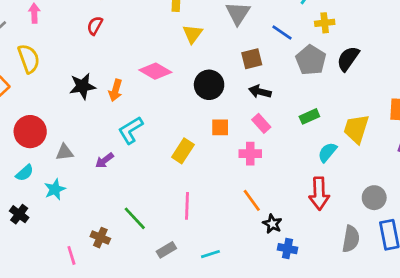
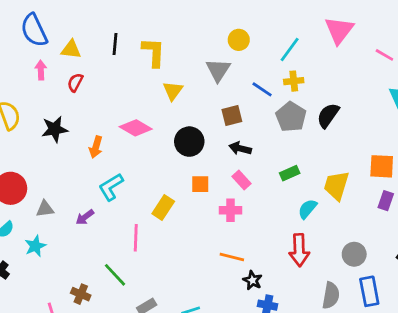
pink arrow: (34, 13) -> (41, 70), moved
yellow cross: (325, 23) -> (294, 81), moved
black star: (82, 86) -> (55, 129), moved
orange line: (252, 200) -> (232, 257), turned -40
pink line: (187, 206) -> (136, 238), moved

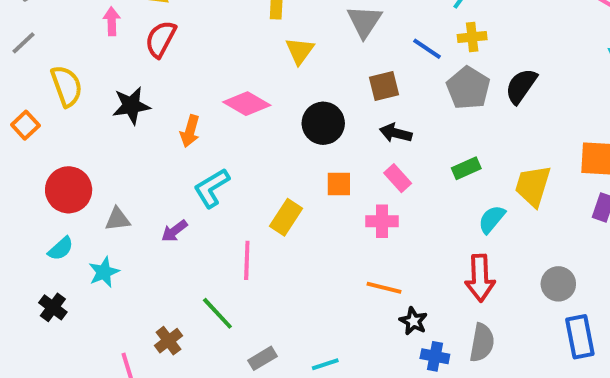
red semicircle: (75, 82) -> (161, 39), size x1.4
brown cross: (81, 294) -> (168, 341), turned 30
gray semicircle: (331, 295) -> (482, 343), moved

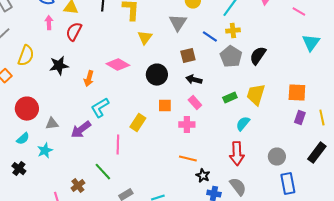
yellow semicircle: (67, 86) -> (26, 56), turned 40
yellow trapezoid: (533, 186) -> (256, 95), moved
purple arrow: (174, 231) -> (81, 130), size x1.5
gray semicircle: (482, 343) -> (238, 187), turned -48

